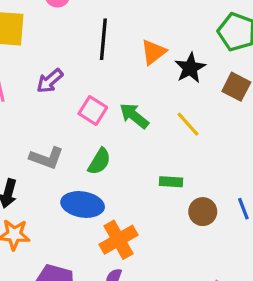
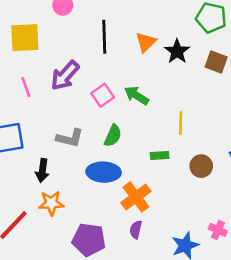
purple arrow: (50, 81) -> (65, 76), size x1.4
pink square: (93, 111) -> (103, 95), turned 30
yellow line: (188, 124) -> (181, 123), moved, turned 50
green rectangle: (171, 182) -> (160, 155), moved

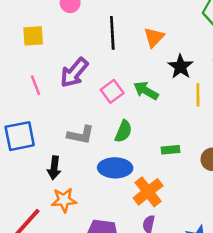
yellow square: (25, 38) -> (33, 36), size x0.7
black star: (177, 51) -> (180, 67), moved
yellow line: (181, 123) -> (198, 95), moved

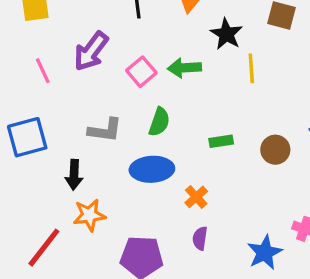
green arrow: (146, 91) -> (184, 68), turned -30
orange cross: (148, 192) -> (196, 197), size x0.6

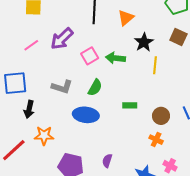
pink line: (43, 71) -> (31, 45), turned 70
black arrow: (74, 175) -> (29, 109), moved
orange cross: (196, 197) -> (156, 140), moved, turned -32

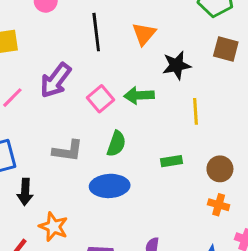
black star: (144, 42) -> (177, 65), turned 30
yellow line: (155, 65) -> (196, 111), moved
orange star: (44, 136) -> (54, 227), turned 30

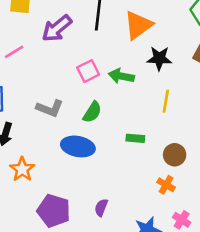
orange triangle: (144, 34) -> (138, 25), size x1.4
purple arrow: (56, 80) -> (57, 28), moved

